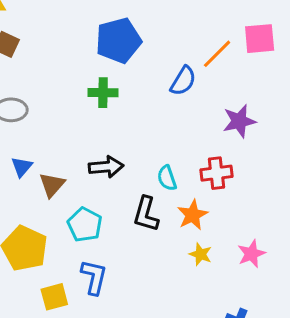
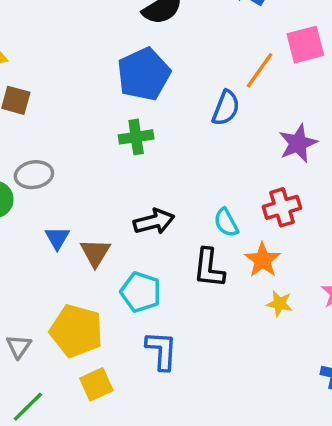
yellow square: (54, 297) -> (96, 384), moved

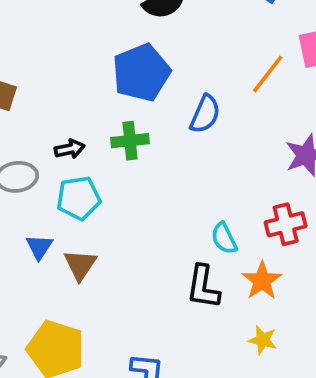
blue semicircle: (226, 108) -> (205, 114), moved
black arrow: (154, 222) -> (70, 149), moved, size x0.7
cyan pentagon: (141, 292) -> (79, 198), moved, turned -30
yellow star: (279, 304) -> (263, 340), moved

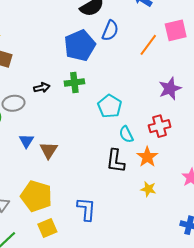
blue semicircle: (205, 114) -> (110, 31), moved
cyan pentagon: (79, 198) -> (110, 106), moved, turned -30

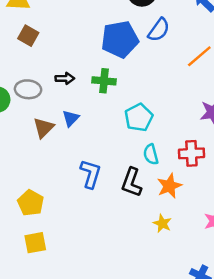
blue triangle: (26, 141) -> (71, 118), moved
brown triangle: (49, 150) -> (44, 128), moved
yellow pentagon: (36, 196) -> (31, 203), size x0.7
blue L-shape: (86, 209) -> (91, 174), moved

